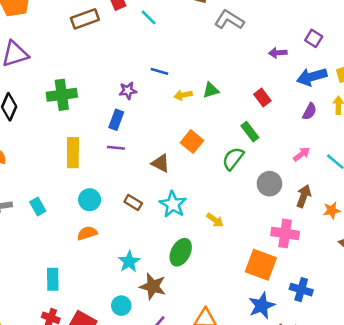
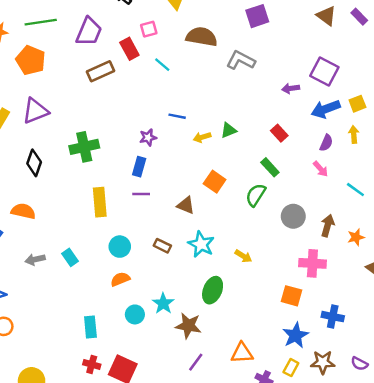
purple square: (314, 38) -> (324, 71), size x1.6
pink arrow: (302, 154) -> (321, 169), moved, turned 91
orange square: (261, 265) -> (291, 296), size x0.7
cyan circle: (121, 306) -> (135, 314), moved

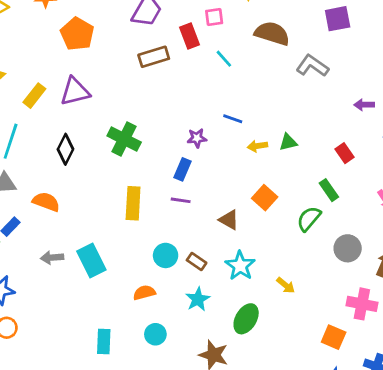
green cross: (84, 147) -> (124, 139), turned 32
cyan circle: (120, 247) -> (166, 255), moved
cyan rectangle: (70, 257) -> (91, 261), size x1.6
cyan star: (163, 303) -> (198, 299), moved

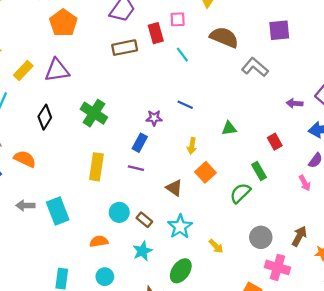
yellow arrow: (257, 146) -> (192, 146), moved, turned -77
gray circle: (348, 248) -> (261, 237), moved

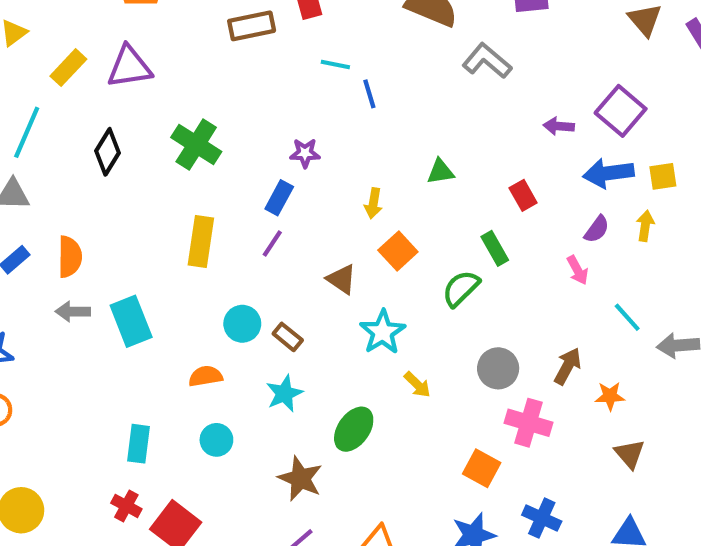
cyan line: (182, 55) -> (335, 65), moved, turned -42
blue line: (185, 105) -> (369, 94), moved, turned 49
orange semicircle: (25, 159) -> (70, 257), moved, turned 65
purple line: (136, 168) -> (272, 244), turned -70
cyan star: (180, 227) -> (383, 332), moved

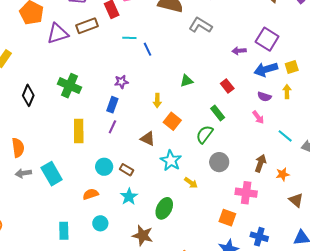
purple triangle: (129, 67) -> (58, 33), moved
purple semicircle: (597, 229) -> (264, 97), turned 80
gray circle: (498, 368) -> (219, 162), moved

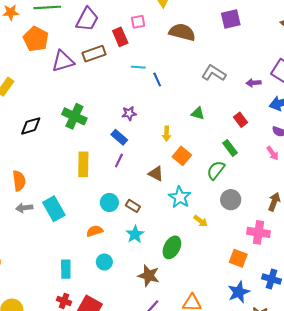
gray L-shape: (200, 25) -> (214, 73), moved
green triangle: (187, 81) -> (198, 113), turned 32
black diamond: (28, 95) -> (31, 126), turned 50
blue rectangle: (112, 105) -> (119, 137), turned -70

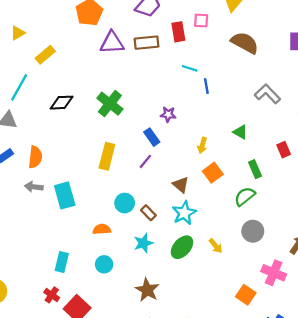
green rectangle: (230, 148) -> (255, 169), moved
cyan star: (180, 197) -> (184, 213), moved
green ellipse: (172, 247) -> (182, 247), moved

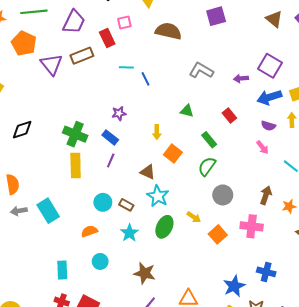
purple triangle: (112, 43) -> (51, 64), turned -50
green cross: (110, 104) -> (75, 134), moved
orange square: (246, 295) -> (218, 234), moved, turned 30

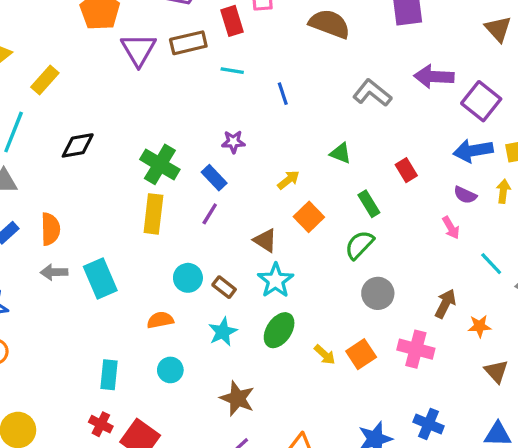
cyan line: (126, 67) -> (232, 71), moved
purple arrow: (241, 78) -> (434, 77), moved, size x1.6
yellow arrow: (157, 132) -> (288, 180), turned -136
yellow arrow: (194, 217) -> (325, 355), moved

